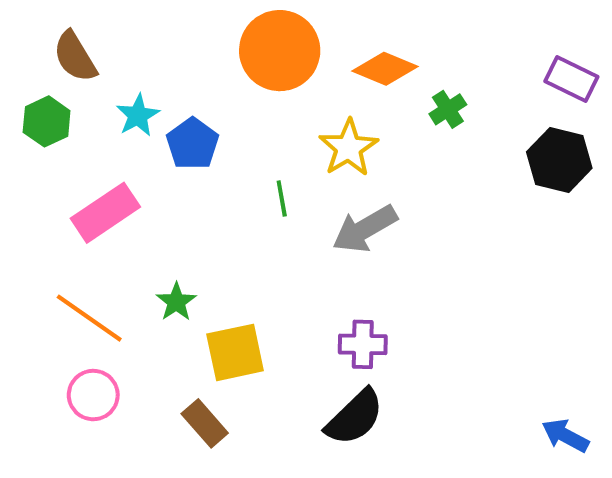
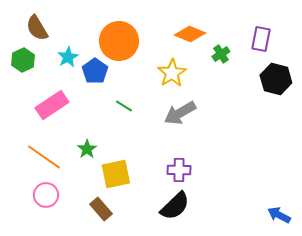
orange circle: (280, 51) -> (119, 41), moved
purple rectangle: (571, 79) -> (261, 39), moved, turned 75
green line: (282, 198) -> (124, 106), moved, turned -48

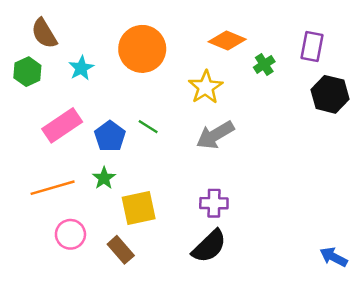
blue pentagon: (95, 71) -> (110, 136), moved
orange line: (44, 157) -> (53, 188), turned -51
pink circle: (46, 195) -> (70, 234), moved

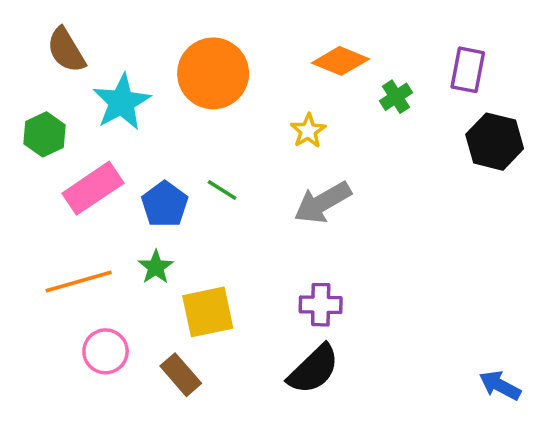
cyan star: (81, 68) -> (122, 102), size x1.5
green hexagon: (27, 72) -> (45, 134), moved
yellow star: (206, 87) -> (308, 131), size x0.7

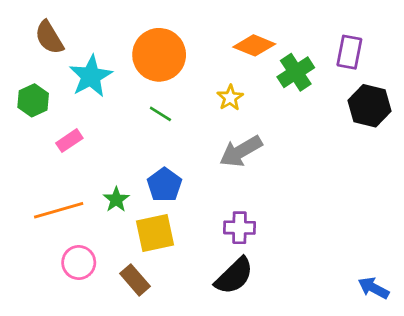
green cross: (396, 97) -> (296, 72), size x1.5
pink rectangle: (93, 188) -> (69, 141), size x0.6
green line: (222, 190) -> (160, 114), moved
blue pentagon: (165, 204) -> (164, 185), moved

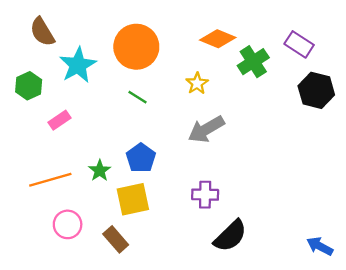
purple rectangle: (349, 52) -> (299, 44), turned -68
black semicircle: (234, 276) -> (230, 236), moved

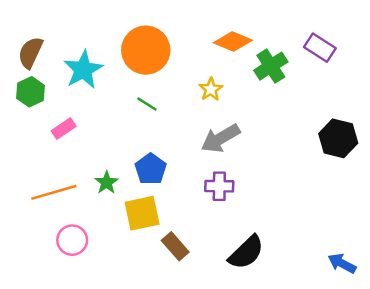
brown semicircle: (42, 32) -> (31, 53), moved, turned 56
black hexagon: (316, 90) -> (338, 138), moved
purple cross: (205, 195) -> (219, 186), moved
brown rectangle: (116, 239) -> (175, 246), moved

